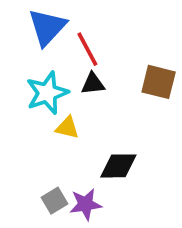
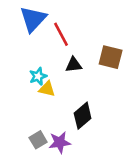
black triangle: (93, 84) -> (74, 65), moved
cyan star: (47, 93) -> (38, 76), moved, size x0.6
black diamond: (118, 166) -> (83, 116), turned -40

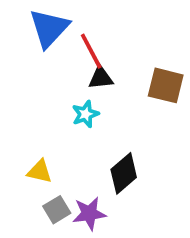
black triangle: (74, 65) -> (101, 78), moved
cyan star: (38, 76) -> (85, 114), moved
yellow triangle: (47, 89) -> (40, 171), moved

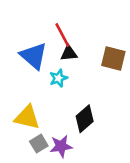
blue triangle: (49, 28) -> (34, 56), moved, turned -32
yellow triangle: (40, 171) -> (27, 117), size x1.5

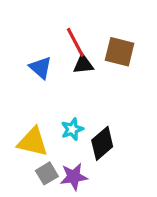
blue triangle: (34, 56) -> (41, 68), size x0.7
brown square: (113, 59) -> (120, 52), moved
cyan star: (58, 78) -> (72, 129), moved

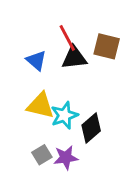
black triangle: (83, 64) -> (74, 58), size x1.4
cyan star: (72, 129) -> (64, 115), size x1.4
yellow triangle: (33, 142) -> (40, 106), moved

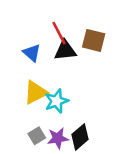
yellow triangle: (40, 106) -> (36, 92), turned -40
black diamond: (91, 128) -> (80, 137), moved

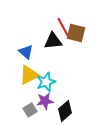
red line: (59, 33) -> (63, 27), moved
blue triangle: (32, 53) -> (26, 52), moved
purple star: (58, 138) -> (45, 101), moved

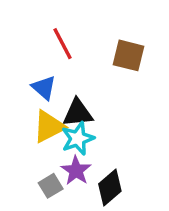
red line: (63, 27) -> (62, 44), moved
black triangle: (53, 41) -> (78, 113), moved
purple star: (45, 101) -> (76, 171), turned -30

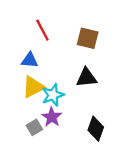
blue triangle: (44, 88) -> (30, 60), turned -36
black triangle: (78, 113) -> (86, 78), moved
black diamond: (110, 188) -> (96, 129), moved, turned -30

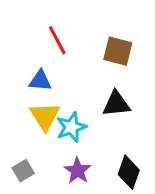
yellow triangle: (33, 87) -> (45, 116), turned -35
purple star: (52, 117) -> (78, 171), moved
gray square: (34, 127) -> (23, 171), moved

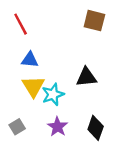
red line: (57, 40) -> (21, 24), moved
brown square: (118, 51) -> (94, 21), moved

